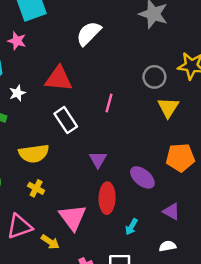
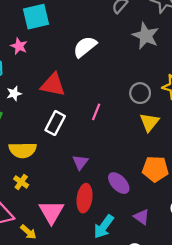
white rectangle: (66, 120) -> (55, 123), turned 55
cyan arrow: (131, 227) -> (104, 227), size x1.6

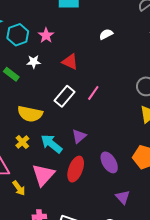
pink star: (19, 46) -> (46, 35), moved
white semicircle: (85, 47) -> (106, 34), size x0.6
red triangle: (53, 85) -> (70, 62), size x0.7
pink line: (96, 112) -> (93, 93), moved
cyan arrow: (104, 227) -> (51, 144), moved, turned 80

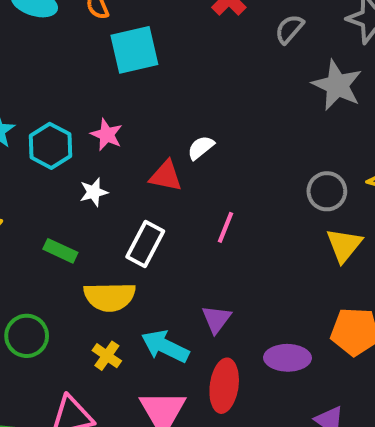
white semicircle: (106, 34) -> (201, 148), moved
green rectangle: (11, 74) -> (60, 251), moved
white rectangle: (64, 96) -> (145, 244), moved
purple ellipse: (109, 162) -> (288, 358), turned -45

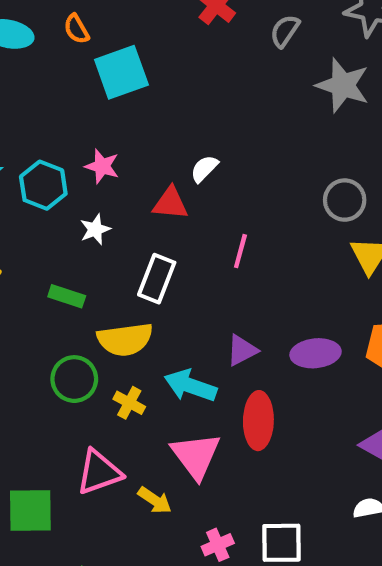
purple triangle: (216, 319) -> (242, 350), turned 32
green circle: (27, 336) -> (74, 379), moved
purple ellipse: (288, 358) -> (316, 353), moved

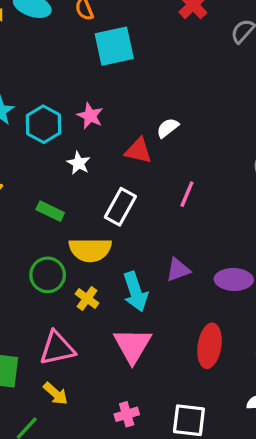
white star: (95, 229) -> (79, 163), turned -30
cyan arrow: (190, 386) -> (135, 292), turned -135
red ellipse: (258, 421) -> (210, 346), moved
yellow arrow: (155, 500) -> (56, 394), moved
pink cross: (218, 545) -> (127, 414), moved

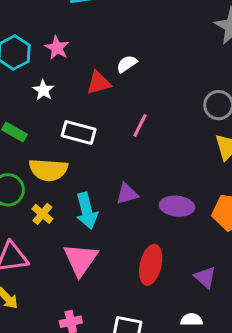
red triangle: (138, 151) -> (99, 83), turned -32
white rectangle: (120, 207) -> (79, 133), turned 72

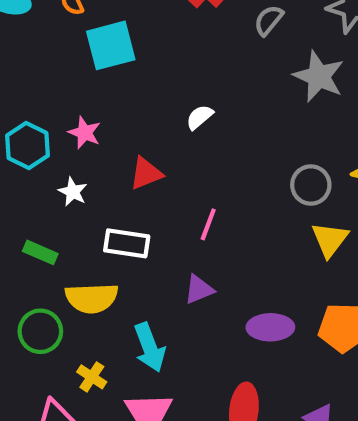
white semicircle: (127, 64) -> (200, 117), moved
purple triangle: (127, 194) -> (199, 289), moved
yellow cross: (42, 214) -> (92, 377), moved

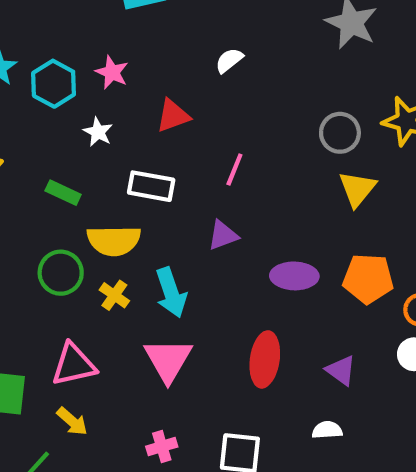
yellow cross: (92, 377) -> (114, 295), moved

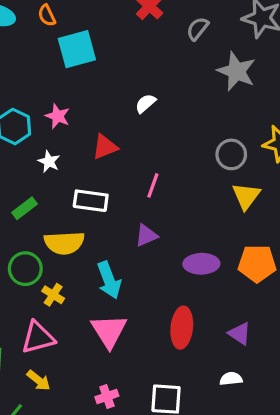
green rectangle: (63, 193) -> (25, 208), turned -60
yellow cross: (114, 295) -> (53, 295), moved

